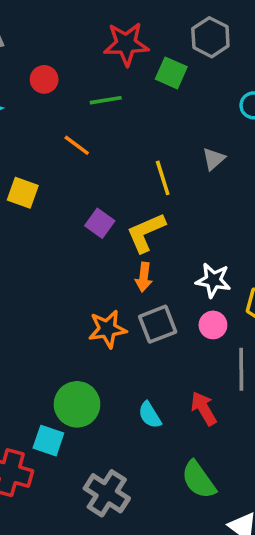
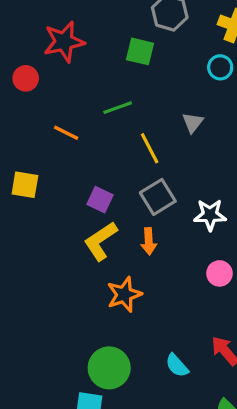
red star: (126, 44) -> (64, 42), moved
green line: (106, 100) -> (118, 108), moved
yellow L-shape: (146, 232) -> (101, 241), moved
white star: (213, 280) -> (210, 215), moved
gray square: (158, 324) -> (158, 197), moved

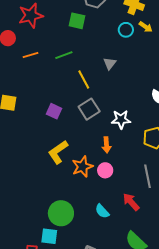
orange line: (66, 133) -> (31, 55), moved, turned -42
yellow L-shape: (101, 241) -> (58, 152), moved
orange arrow: (149, 241) -> (106, 145), moved
pink circle: (219, 273) -> (105, 170), moved
orange star: (124, 294) -> (82, 167), moved

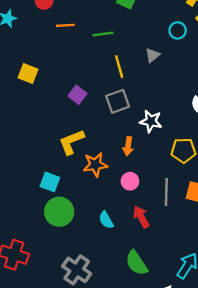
cyan circle: (126, 30) -> (178, 30), moved
pink circle: (105, 170) -> (130, 181), moved
cyan square: (49, 236) -> (50, 182), moved

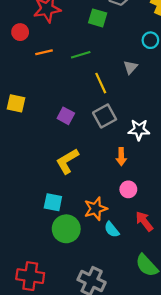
orange star: (95, 165) -> (96, 209), moved

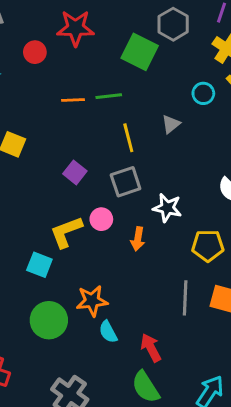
green square: (98, 18) -> (140, 52), size x1.4
orange line: (44, 52) -> (73, 100), moved
pink circle: (128, 189) -> (101, 219), moved
cyan square: (53, 202) -> (39, 265), moved
red arrow: (144, 221) -> (151, 348), moved

